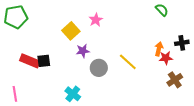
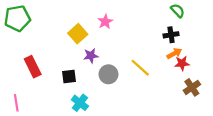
black cross: (182, 43) -> (171, 35), moved
orange arrow: (159, 49) -> (174, 53), turned 48
red rectangle: (30, 61) -> (33, 67), turned 42
black square: (44, 61) -> (69, 76), moved

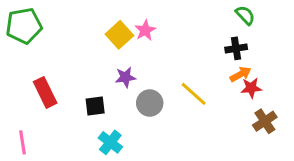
yellow square: (78, 34) -> (119, 35), moved

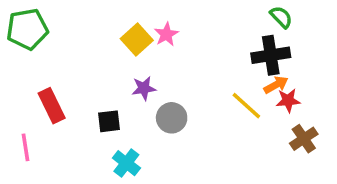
black cross: (236, 48) -> (271, 55), size x1.5
yellow line: (194, 94) -> (246, 106), moved
pink line: (22, 142) -> (26, 147), moved

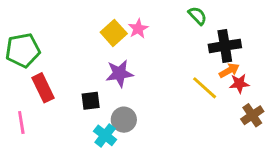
green semicircle: (281, 17) -> (197, 16), moved
green pentagon: (27, 29) -> (23, 50), moved
purple star: (144, 88) -> (119, 73), size x1.4
gray circle: (172, 118) -> (124, 120), moved

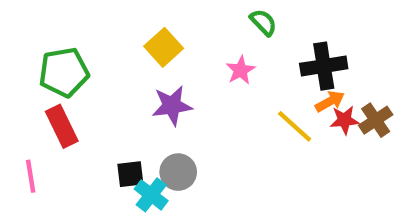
green semicircle: (197, 16) -> (263, 22), moved
pink star: (138, 29) -> (241, 70), moved
green pentagon: (23, 50) -> (64, 72), moved
black square: (91, 101) -> (130, 174), moved
brown cross: (252, 115) -> (376, 120), moved

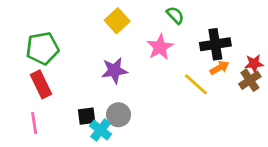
yellow square: (164, 47) -> (117, 21), moved
pink star: (241, 70) -> (160, 47), size x1.4
red star: (344, 120) -> (254, 64), moved
pink line: (31, 176) -> (34, 123), moved

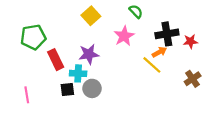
red star: (254, 64) -> (190, 41), moved
orange arrow: (219, 68) -> (159, 52), moved
brown cross: (250, 80) -> (193, 79), moved
red rectangle: (41, 84) -> (56, 60), moved
cyan cross: (101, 130) -> (78, 73), moved, turned -35

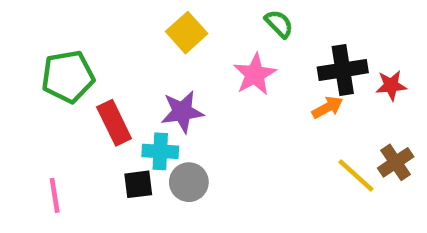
yellow line: (152, 65) -> (356, 176), moved

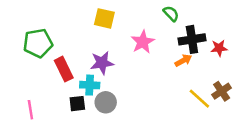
green semicircle: (279, 24) -> (171, 14), moved
yellow square: (187, 33) -> (104, 18), turned -35

